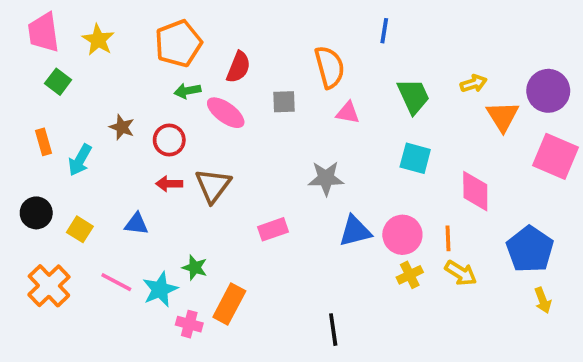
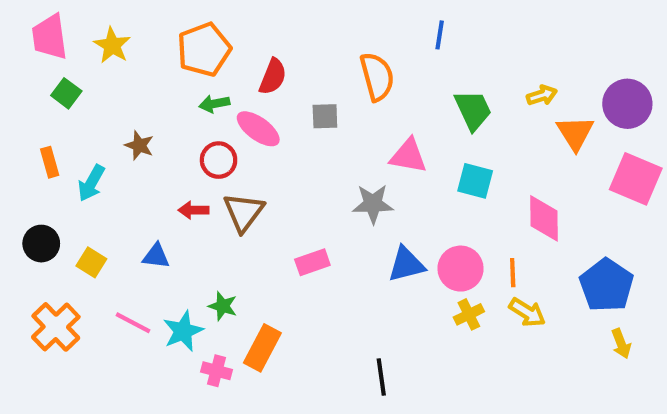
pink triangle: (348, 113) -> (408, 156), moved, size x1.4
red circle: (169, 140) -> (219, 160), moved

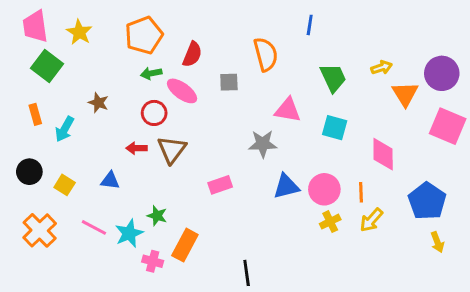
green square: (66, 93) -> (47, 66), size x1.5
yellow arrow: (527, 312) -> (371, 220), turned 100
black line: (381, 377) -> (247, 273), moved

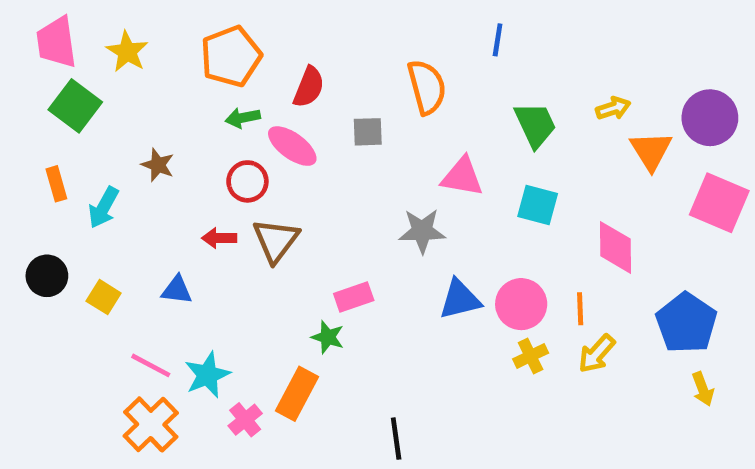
green star: (157, 216) -> (328, 337), moved
orange cross: (40, 230) -> (151, 424), moved
pink cross: (153, 261) -> (245, 420), turned 36

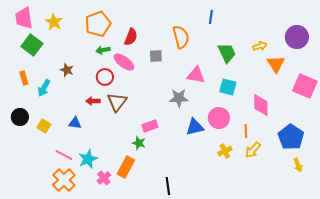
purple circle: (710, 118) -> (297, 37), moved
pink circle: (521, 304) -> (219, 118), moved

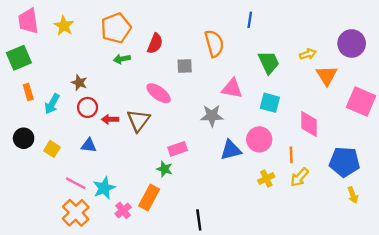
green square: (32, 45) -> (19, 58), moved, turned 30
pink ellipse: (124, 62) -> (159, 93), moved
red circle: (105, 77) -> (88, 107), moved
blue pentagon: (291, 137) -> (344, 162), turned -30

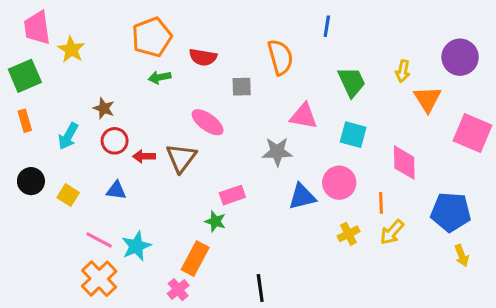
yellow star: (64, 26) -> (71, 49), moved
red semicircle: (155, 43) -> (203, 57), turned 78
yellow arrow: (308, 54) -> (403, 71), turned 119
orange rectangle: (28, 92) -> (25, 121), moved
pink cross: (123, 210) -> (178, 290), moved

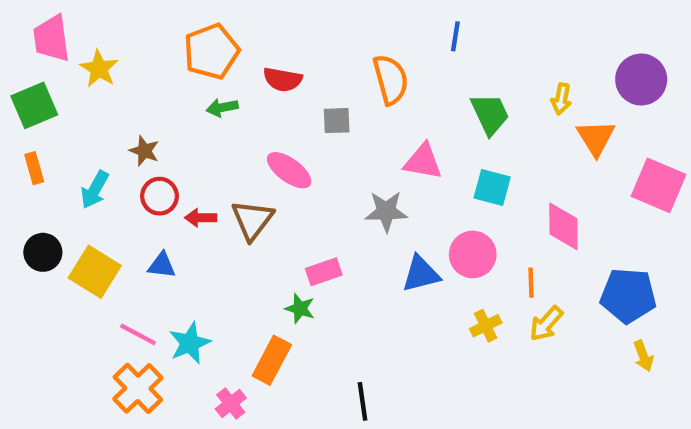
yellow square: (68, 195) -> (95, 272), size x1.6
pink cross: (178, 290) -> (231, 404), moved

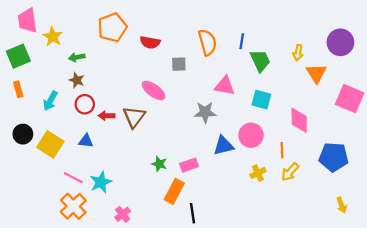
blue line: (455, 36) -> (242, 41), moved
green arrow: (222, 108) -> (77, 57), moved
pink rectangle: (324, 272) -> (189, 165), moved
yellow arrow: (643, 356) -> (342, 205), moved
orange rectangle: (272, 360) -> (174, 191), moved

